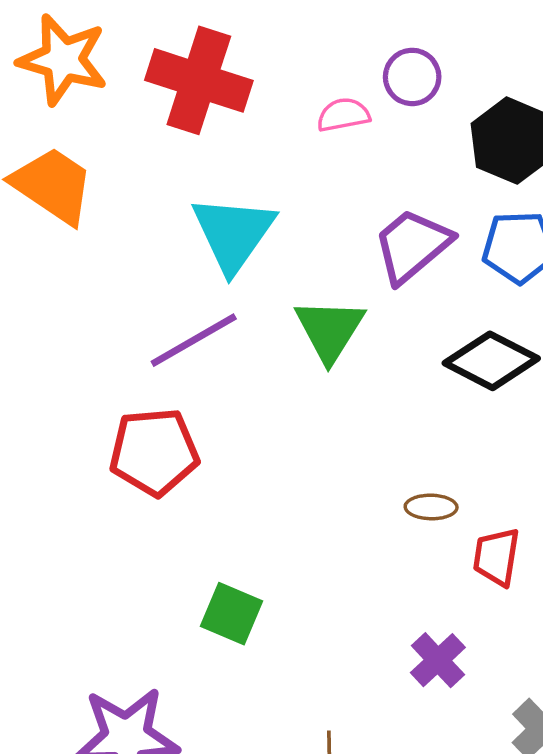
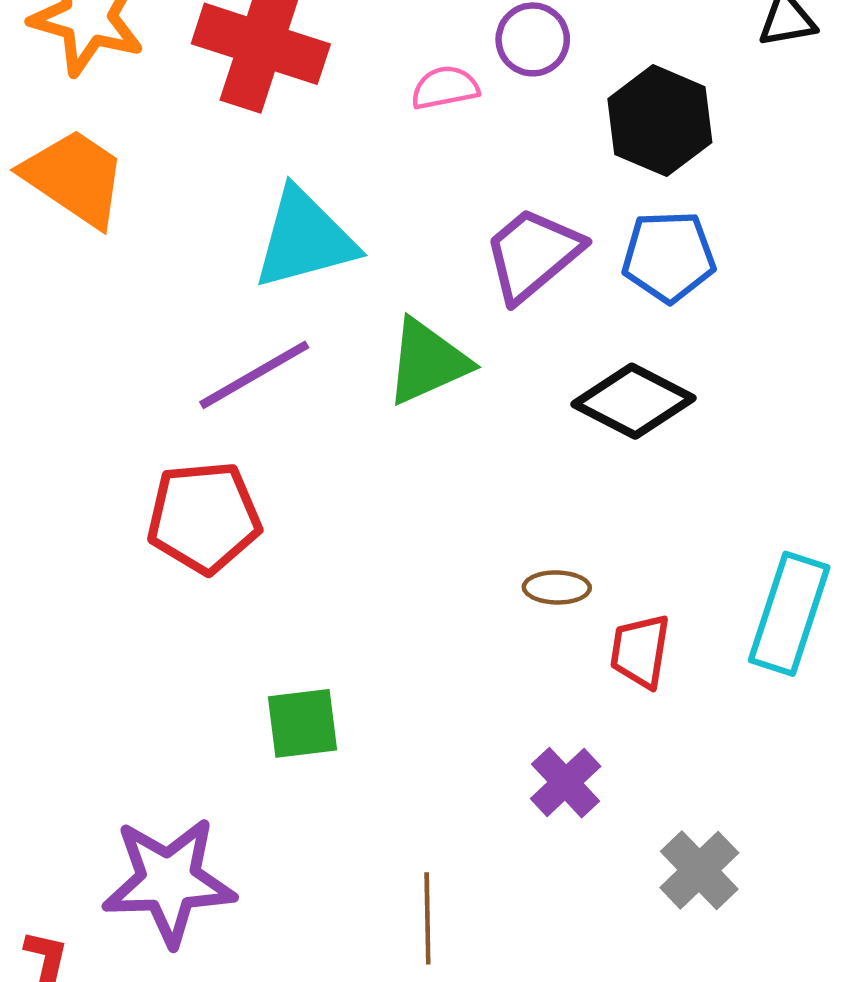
cyan triangle: (233, 233) -> (305, 239), turned 40
green triangle: (330, 330) -> (427, 362), turned 34
green square: (232, 614) -> (303, 723), turned -30

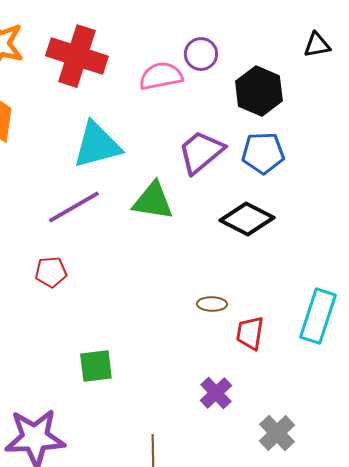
pink semicircle: (445, 88) -> (161, 76), size x1.4
green triangle: (427, 362) -> (153, 201), turned 33
red pentagon: (204, 517) -> (51, 272), size x0.6

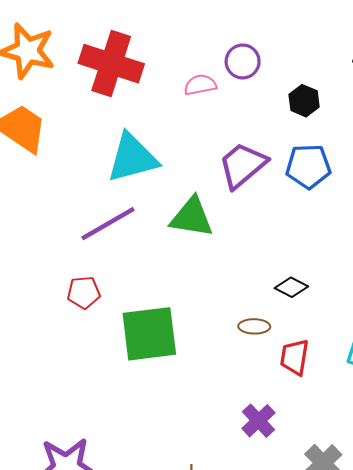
pink semicircle: (161, 76) -> (200, 85), size x0.7
black hexagon: (259, 91) -> (304, 101), size x0.6
black diamond: (247, 219) -> (291, 287), moved, size x0.6
green square: (96, 366) -> (149, 334), moved, size x1.6

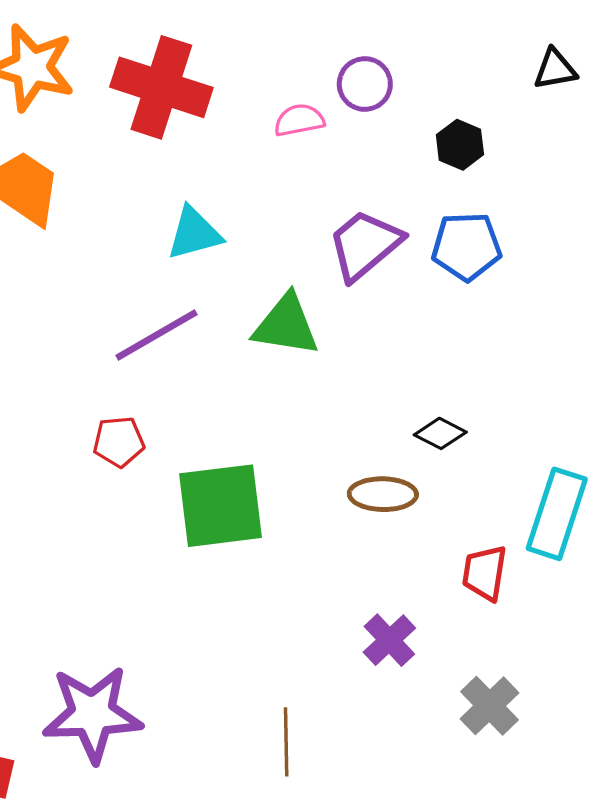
cyan triangle: (132, 158) -> (194, 233), size x0.7
brown ellipse: (254, 326) -> (383, 494), size x1.4
red trapezoid: (295, 357) -> (485, 573), moved

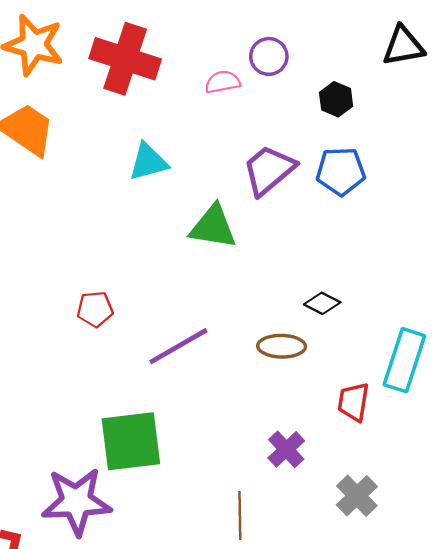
black triangle: (555, 69) -> (403, 46), size x1.4
purple line: (156, 335) -> (178, 346), moved
green square: (220, 506) -> (131, 441), moved
brown line: (286, 742) -> (240, 515), moved

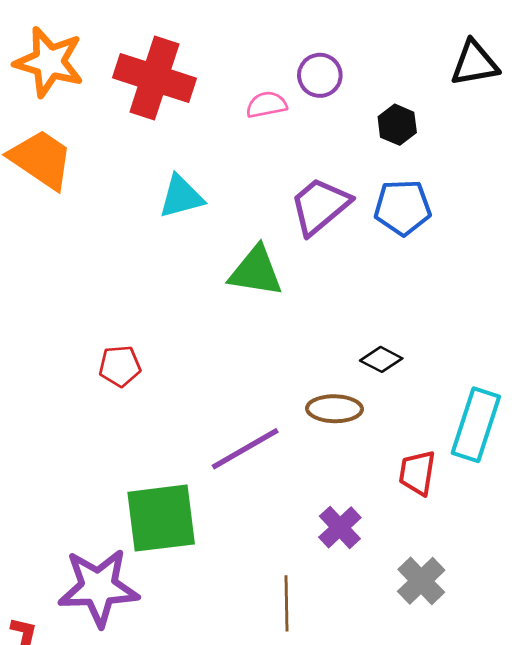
purple line: (178, 346) -> (245, 449), moved

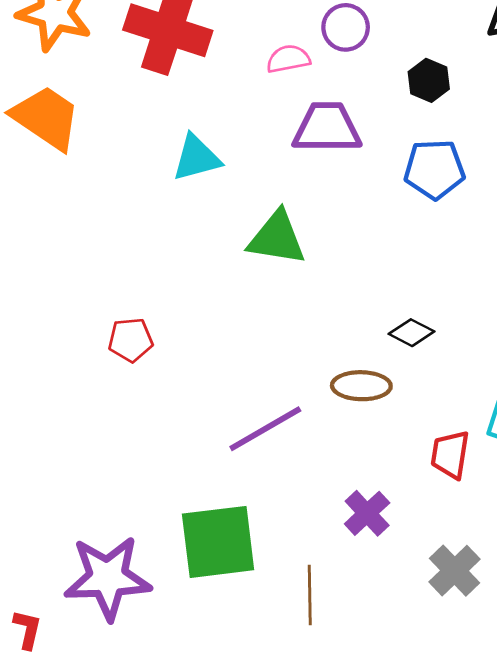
purple trapezoid: (320, 206) -> (327, 128), moved, turned 40
green square: (161, 518) -> (218, 542), moved

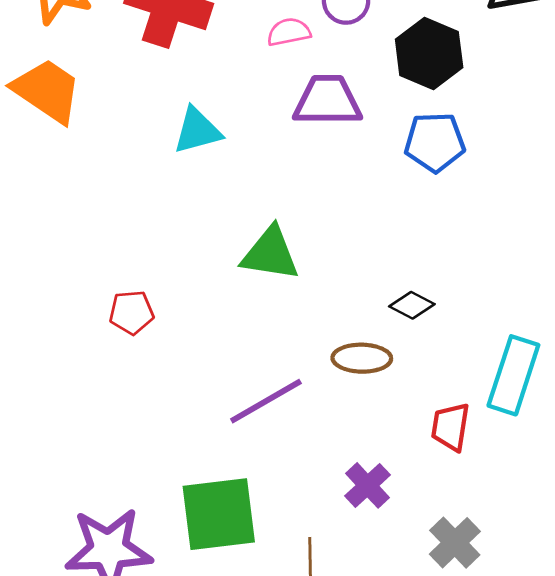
black hexagon: (429, 80) -> (429, 53), size x1.6
green triangle: (277, 238) -> (270, 254), moved

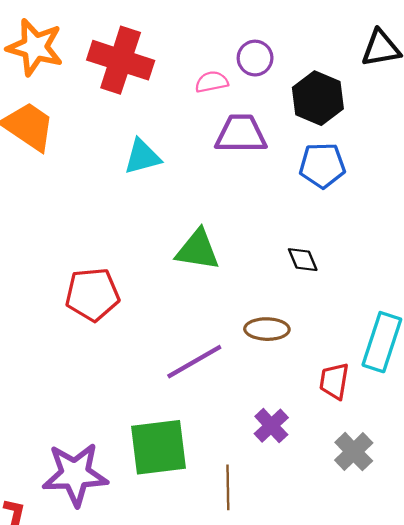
black diamond: (412, 305) -> (303, 260), moved, turned 40
red pentagon: (131, 312) -> (92, 294), size x1.6
gray cross: (455, 543) -> (354, 452), moved

